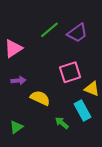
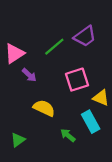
green line: (49, 30) -> (54, 47), moved
purple arrow: (18, 80) -> (29, 75), moved, turned 48

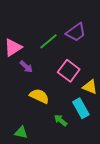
pink square: (77, 80) -> (69, 71), turned -35
green triangle: (18, 140) -> (21, 132), moved, turned 48

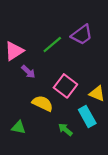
pink square: (69, 71) -> (65, 86), moved
green triangle: (21, 132) -> (19, 127), moved

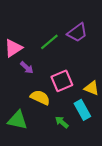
pink square: (65, 86) -> (62, 81), turned 30
green triangle: (19, 127) -> (18, 120), size x1.5

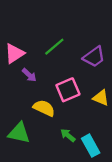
purple trapezoid: (77, 33) -> (94, 57), moved
cyan rectangle: (82, 110) -> (91, 146), moved

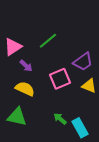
purple trapezoid: (94, 57) -> (83, 62), moved
yellow semicircle: (44, 108) -> (25, 89), moved

